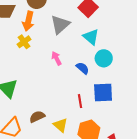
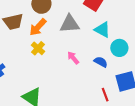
orange arrow: (28, 21) -> (38, 27), turned 42
gray triangle: (60, 25) -> (70, 24), turned 50

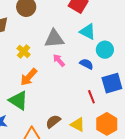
gray triangle: (70, 24) -> (54, 39), moved
orange arrow: (38, 27) -> (29, 77), moved

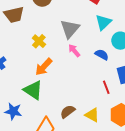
cyan triangle: (88, 32) -> (103, 22), turned 48
gray triangle: (54, 39) -> (70, 29), turned -45

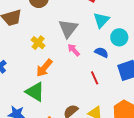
red line: (106, 87) -> (95, 78), moved

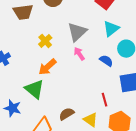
red line: (95, 78) -> (104, 100), moved

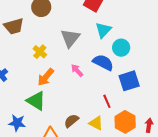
pink arrow: (79, 54) -> (77, 70), moved
blue semicircle: (106, 61) -> (103, 62), size x1.5

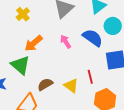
yellow cross: (40, 52) -> (23, 14), moved
brown semicircle: (71, 121) -> (45, 84), moved
yellow triangle: (96, 123) -> (71, 86), moved

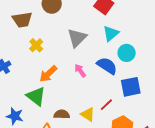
red line: (90, 77) -> (106, 105), turned 64
brown semicircle: (45, 84) -> (62, 114), turned 35

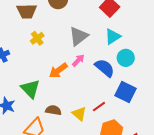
pink arrow: (80, 71) -> (78, 60), moved, turned 72
orange arrow: (48, 74) -> (58, 70), moved
blue square: (131, 87) -> (125, 92), turned 30

